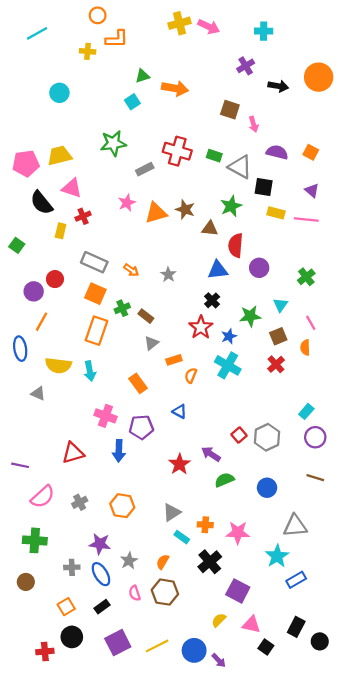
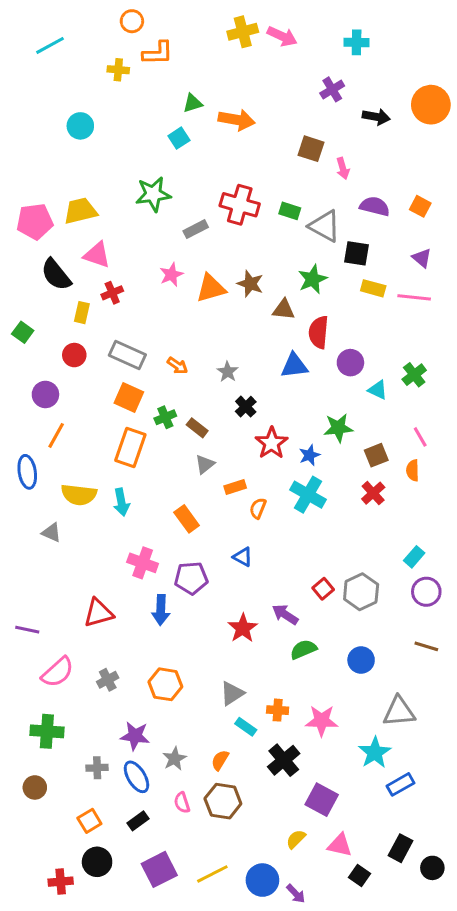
red circle: (55, 279) -> (74, 355), moved
black cross: (212, 300) -> (246, 407), moved
cyan triangle: (280, 305) -> (378, 390), moved, turned -40

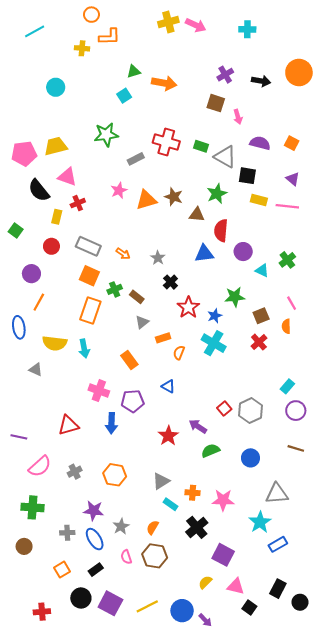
purple cross: (332, 89) -> (225, 75), moved
black circle: (97, 862) -> (81, 598), moved
purple square: (159, 869) -> (110, 603), turned -35

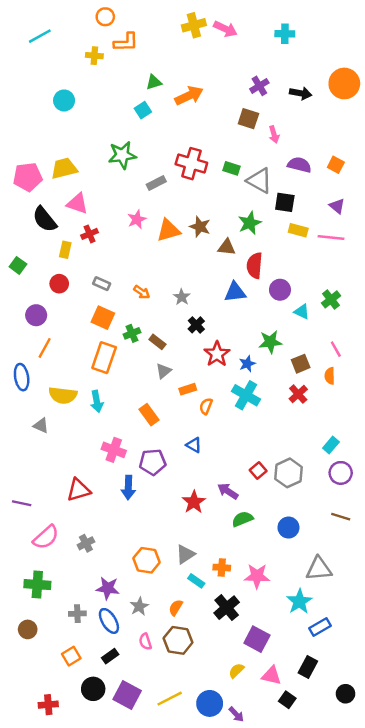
orange arrow: (164, 83) -> (189, 96), turned -35
gray rectangle: (88, 246) -> (102, 284), size x0.6
orange hexagon: (115, 475) -> (147, 560), moved
black rectangle: (278, 589) -> (308, 667), moved

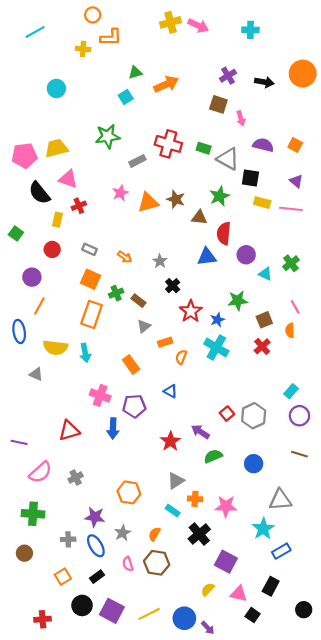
gray triangle: (185, 554) -> (176, 481), moved

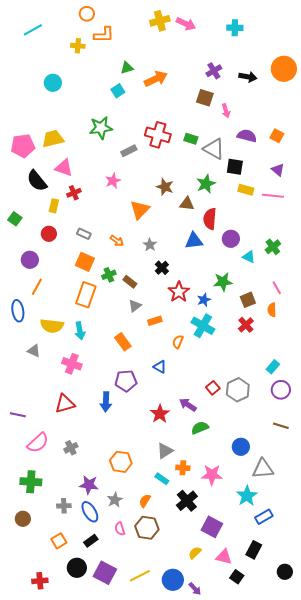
orange triangle: (148, 203) -> (140, 210), moved, turned -30
orange semicircle: (181, 357) -> (178, 342), moved
pink cross: (100, 395) -> (72, 364), moved
blue circle: (254, 464) -> (241, 447), moved

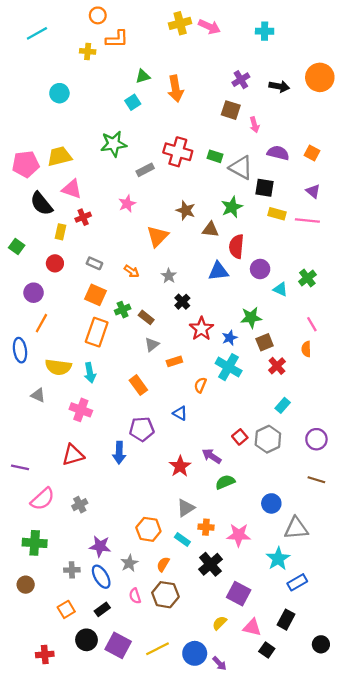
orange arrow: (156, 79) -> (176, 89), turned 105
brown square: (248, 300) -> (265, 342), moved
cyan rectangle: (273, 367) -> (283, 405), moved
orange hexagon: (121, 462) -> (148, 529), moved

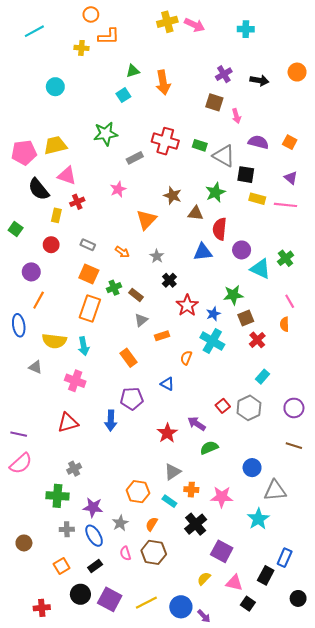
orange circle: (320, 77) -> (297, 72), size x0.7
cyan triangle: (280, 289) -> (260, 269), size x1.5
pink semicircle: (43, 499) -> (21, 463), moved
green cross: (35, 543) -> (57, 496), moved
blue rectangle: (297, 582) -> (285, 558), moved, turned -36

